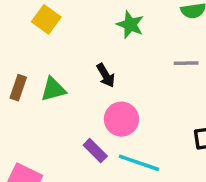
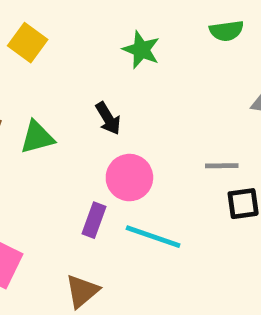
gray line: (186, 63) -> (222, 166), moved
purple rectangle: (95, 151) -> (94, 220), turned 65

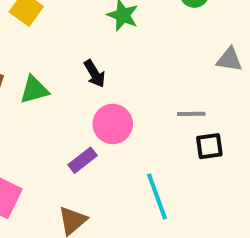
purple rectangle: (94, 220) -> (83, 160), turned 32
cyan line: (153, 237) -> (157, 196), moved, turned 51

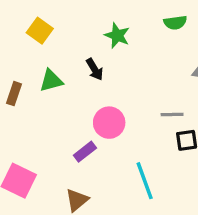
black arrow: (95, 74) -> (95, 69), moved
green triangle: (34, 90) -> (51, 81), moved

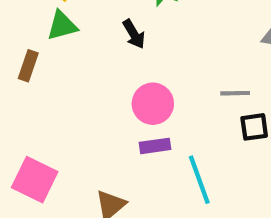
green triangle: (51, 81) -> (62, 26), moved
purple rectangle: (85, 152) -> (155, 146), moved, turned 30

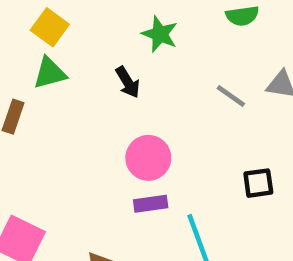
gray line: (235, 93) -> (231, 96), moved, turned 36

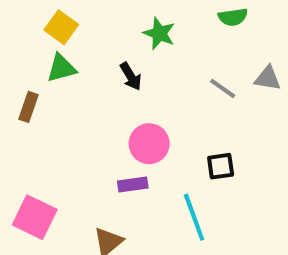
black square: (258, 183) -> (221, 166), moved
purple rectangle: (151, 204) -> (133, 185), moved

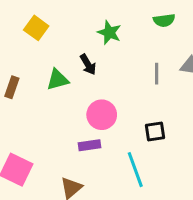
green triangle: (61, 68) -> (58, 80), moved
gray line: (223, 89) -> (157, 74), turned 55

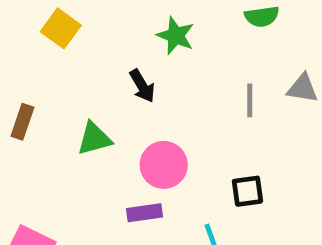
green triangle: (58, 80) -> (94, 139), moved

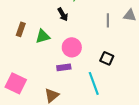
brown rectangle: (22, 122) -> (21, 29), moved
black square: (247, 191) -> (107, 58), turned 32

